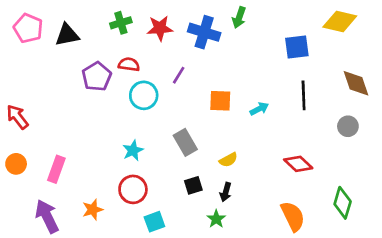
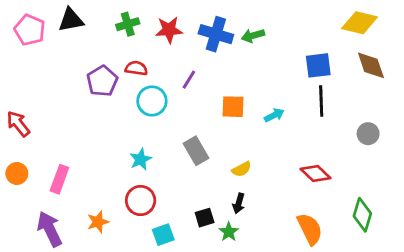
green arrow: (239, 17) -> (253, 36), moved, turned 55
black triangle: (67, 35) -> (71, 20), moved
blue square: (297, 47) -> (318, 65), moved
brown diamond: (356, 83) -> (371, 65), moved
black square: (193, 185) -> (205, 218), moved

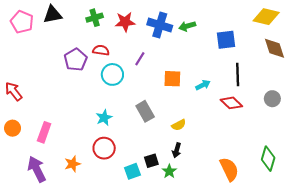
blue square: (318, 65) -> (226, 40), moved
red diamond: (315, 173) -> (231, 103), moved
cyan square: (163, 235) -> (132, 171), moved

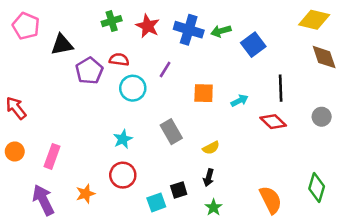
black triangle: (52, 15) -> (62, 45), moved
red star: (125, 22) -> (148, 26), turned 30
blue square: (226, 40) -> (253, 45), moved, turned -30
green star: (169, 171) -> (214, 207), moved

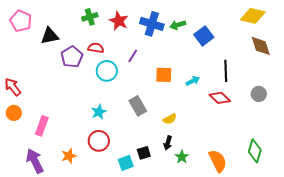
orange circle: (15, 151) -> (14, 113), moved
green star: (214, 207) -> (182, 157), moved

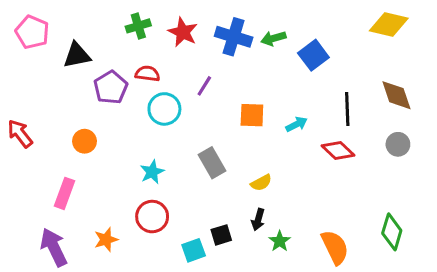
brown diamond: (261, 46) -> (396, 95), moved
orange circle: (14, 113) -> (85, 141), moved

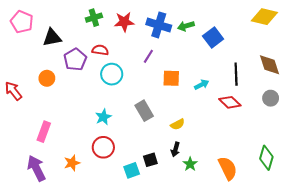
red star: (183, 32) -> (124, 22), turned -30
purple line: (204, 86) -> (148, 56), moved
orange circle: (85, 141) -> (47, 78), moved

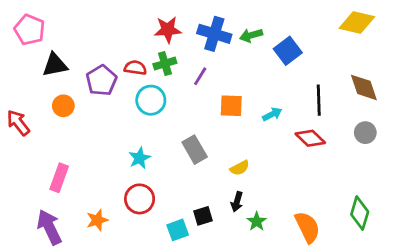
green cross: (94, 18) -> (165, 63), moved
black triangle: (52, 38) -> (55, 65), moved

